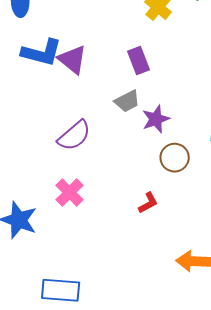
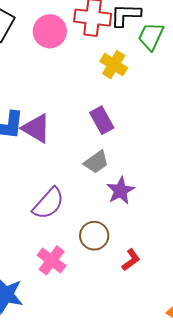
purple star: (156, 119) -> (120, 191), moved
brown circle: (175, 158) -> (94, 236), moved

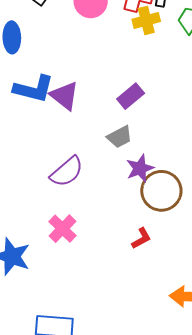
yellow cross: (114, 65) -> (146, 20), moved, turned 36
purple rectangle: (102, 120) -> (131, 96), turned 72
brown circle: (94, 236) -> (161, 191), moved, size x1.4

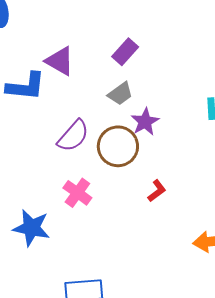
blue L-shape: (34, 89) -> (26, 86), moved
brown circle: (161, 191) -> (118, 146), moved

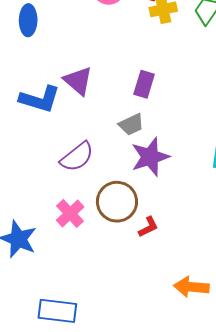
purple rectangle: (125, 52) -> (144, 84), turned -36
purple star: (145, 122) -> (150, 157), size x1.4
brown circle: (118, 146) -> (117, 202), moved

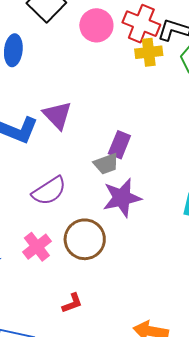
purple rectangle: (144, 84) -> (119, 145), moved
red L-shape: (148, 227) -> (72, 303), moved

